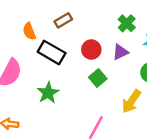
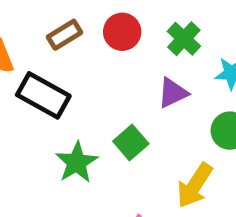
red circle: (91, 50) -> (122, 32), moved
green star: (48, 93) -> (77, 162), moved

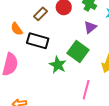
green square: (131, 142) -> (78, 51), size x1.5

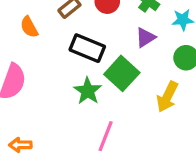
black rectangle: (38, 41) -> (87, 48), moved
pink line: (86, 90) -> (106, 136), moved

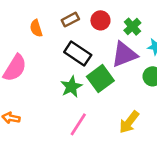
purple triangle: (145, 37) -> (124, 54), size x1.6
yellow arrow: (167, 97) -> (129, 122), moved

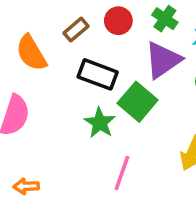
orange semicircle: (36, 28) -> (31, 53), size x1.5

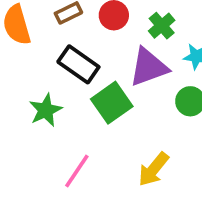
green star: (100, 123) -> (46, 110), moved

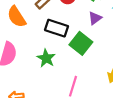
purple triangle: (149, 67) -> (95, 18), size x0.6

